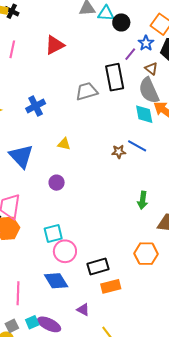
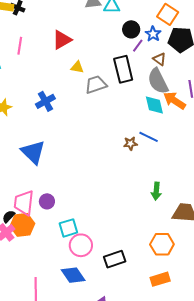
black circle: (121, 22) -> (131, 29), moved
yellow triangle: (64, 144) -> (77, 67), moved
purple circle: (57, 183) -> (47, 201), moved
orange rectangle: (111, 286) -> (160, 279), moved

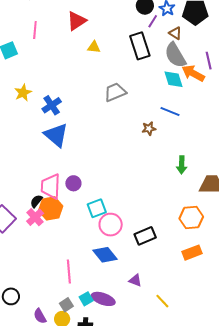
gray trapezoid: (96, 85) -> (115, 92), moved
blue cross: (45, 101) -> (52, 105), moved
brown star: (130, 143) -> (149, 129), moved

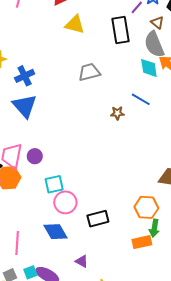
yellow triangle: (94, 47) -> (75, 24), size x1.5
green arrow: (182, 165) -> (154, 228), moved

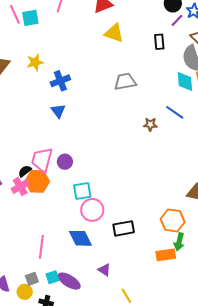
black rectangle: (120, 30) -> (159, 42), size x0.6
blue triangle: (25, 106) -> (58, 111), size x0.6

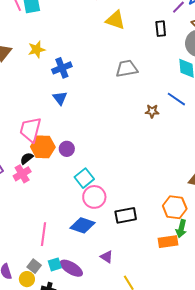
pink trapezoid: (42, 160) -> (30, 130), moved
orange hexagon: (37, 181) -> (43, 147), moved
cyan square: (82, 191) -> (84, 178), turned -30
blue diamond: (80, 238) -> (82, 225), turned -45
gray square: (32, 279) -> (34, 266), turned -32

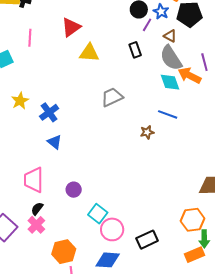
orange hexagon: (43, 147) -> (64, 252), moved

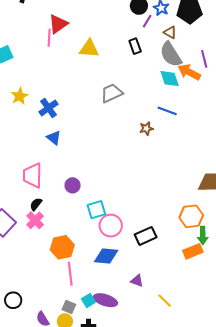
red triangle: (71, 27) -> (58, 24), moved
pink line: (30, 38) -> (49, 38), moved
cyan square: (98, 214) -> (96, 210), turned 36

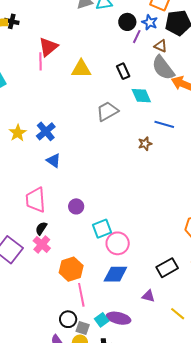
black rectangle: (135, 46) -> (123, 71), moved
cyan diamond: (170, 79) -> (141, 96), moved
yellow star: (20, 96) -> (18, 133), moved
black rectangle: (146, 236) -> (167, 268), moved
black circle: (13, 300) -> (68, 319), moved

